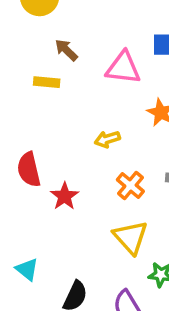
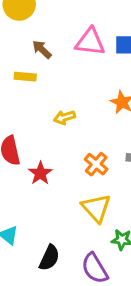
pink triangle: (123, 68) -> (90, 42), moved
yellow arrow: (107, 139) -> (64, 117), moved

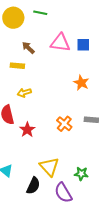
yellow arrow: (64, 117) -> (24, 93), moved
yellow triangle: (96, 208) -> (49, 167), moved

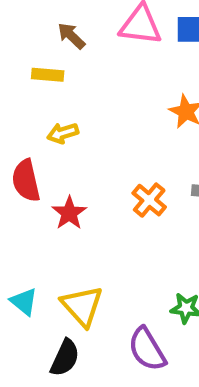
yellow triangle: (49, 167) -> (82, 306), moved
black semicircle: (33, 186) -> (65, 358), moved

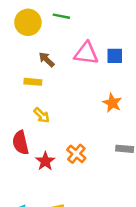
yellow arrow: (63, 133) -> (42, 115), turned -119
orange cross: (149, 200) -> (76, 154), moved

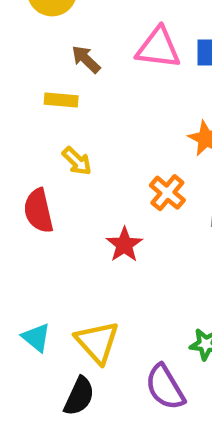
orange cross: (76, 154) -> (167, 193), moved
red star: (45, 161) -> (124, 245), moved

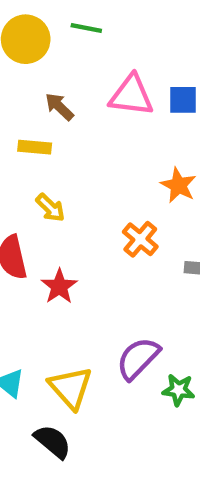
red star: (124, 245) -> (59, 286), moved
purple semicircle: (165, 387) -> (138, 358), moved, turned 75
black semicircle: (79, 396) -> (53, 442), turned -75

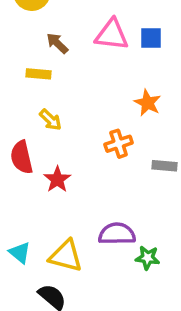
orange cross: (140, 239) -> (119, 144), turned 32
purple semicircle: (138, 358) -> (117, 234), turned 45
yellow triangle: (71, 388) -> (66, 256), turned -33

